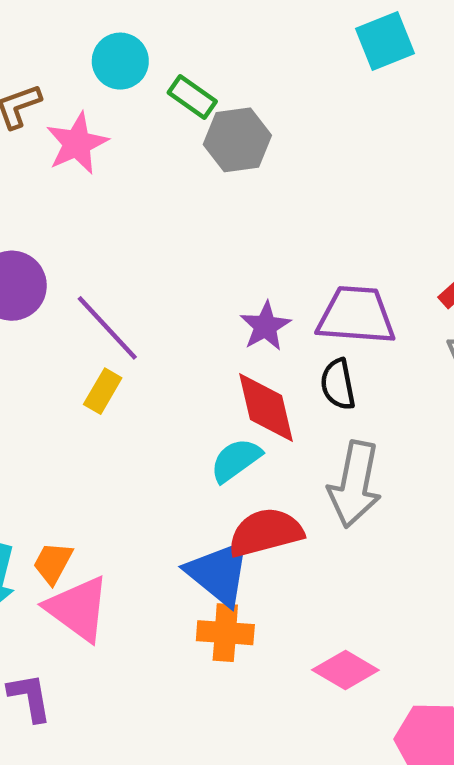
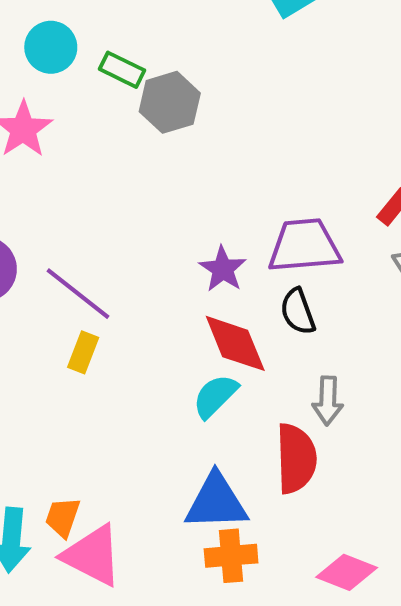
gray arrow: (355, 484) -> (328, 401), size x0.6
red semicircle: (266, 532) -> (296, 458), moved, turned 112
blue triangle: (219, 573) -> (216, 502), turned -32

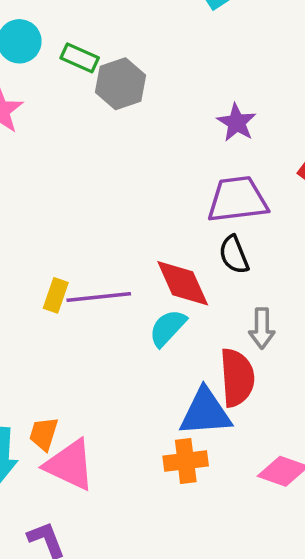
purple star: (223, 269) -> (237, 123), moved
purple line: (78, 294) -> (99, 297), moved, turned -42
blue triangle: (216, 502) -> (205, 412), moved

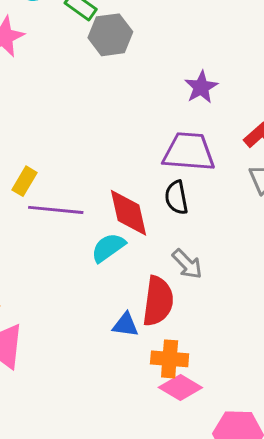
yellow rectangle: (56, 295) -> (24, 181), moved
gray arrow: (262, 328) -> (187, 264), turned -56
blue triangle: (205, 412) -> (126, 325), size x0.6
orange cross: (186, 461) -> (170, 359), moved

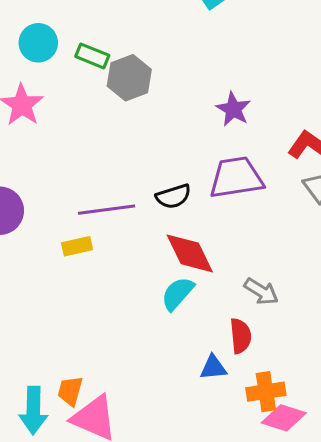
yellow rectangle: (24, 181) -> (77, 246), turned 60
black semicircle: (176, 198) -> (173, 196), moved, turned -84
purple line: (56, 210) -> (107, 210), moved
red semicircle: (158, 301) -> (241, 336), size x0.7

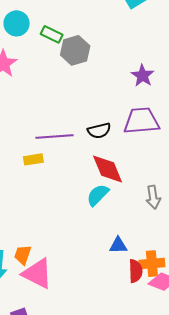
gray arrow: (261, 291) -> (153, 197), turned 45
red semicircle: (241, 336) -> (136, 271), moved

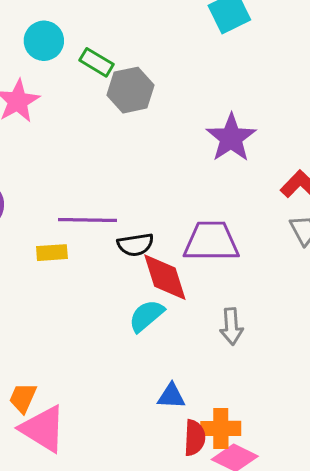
purple star: (143, 76) -> (231, 138), size x1.4
purple trapezoid: (141, 121) -> (211, 241), moved
black semicircle: (99, 131) -> (135, 245), moved

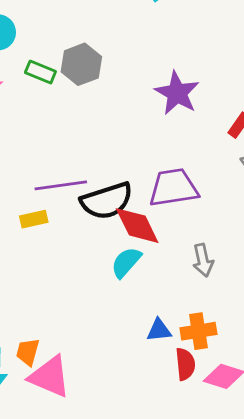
green rectangle: (96, 62) -> (40, 72), moved
black semicircle: (135, 245) -> (107, 201), size x1.6
orange cross: (221, 428) -> (198, 331), moved

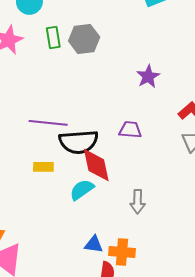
green rectangle: (40, 72) -> (53, 37), turned 45
purple star: (177, 93) -> (148, 76), size x0.7
purple trapezoid: (173, 188) -> (130, 130), moved, size x0.6
yellow rectangle: (34, 219) -> (43, 167), moved

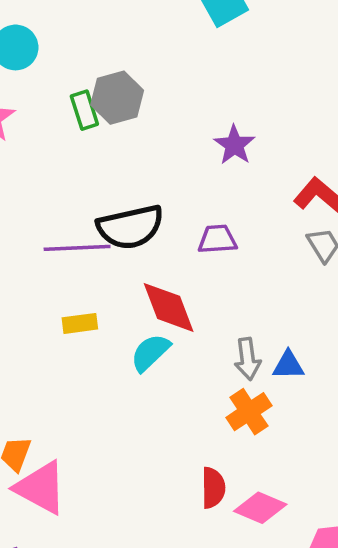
green rectangle: (53, 37) -> (84, 110), moved
black semicircle: (79, 142) -> (130, 227), moved
blue triangle: (94, 244) -> (288, 365), moved
orange cross: (122, 252) -> (249, 412), moved, turned -30

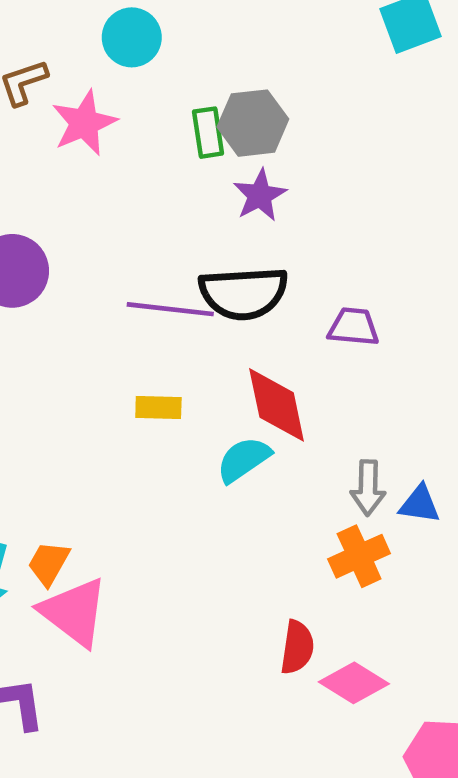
purple star: (234, 145) -> (260, 195), moved

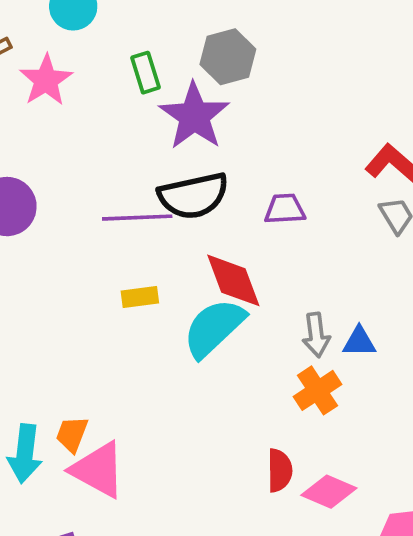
gray hexagon: (253, 123) -> (228, 57), moved
purple star: (260, 195) -> (194, 116), size x1.6
cyan semicircle: (244, 460) -> (214, 328), size x1.5

